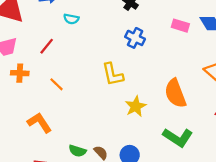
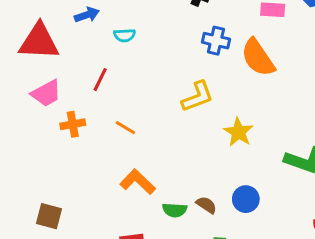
yellow L-shape: (113, 74) -> (198, 97), turned -85
orange semicircle: (175, 93) -> (258, 58), moved
orange L-shape: (39, 123) -> (138, 182), moved

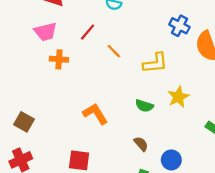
orange line: (125, 128) -> (114, 51), moved
blue circle: (246, 199) -> (171, 160), moved
green semicircle: (175, 210) -> (144, 106), moved

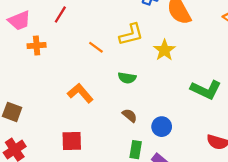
orange line: (114, 51) -> (96, 47), moved
yellow star: (178, 97) -> (164, 50), moved

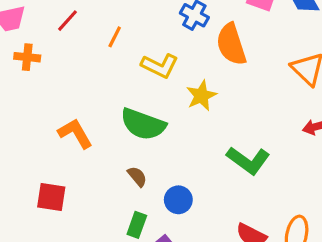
yellow L-shape: (131, 34) -> (160, 66), turned 30
orange line: (96, 47) -> (115, 37), moved, turned 70
green semicircle: (127, 78) -> (143, 124), size x1.8

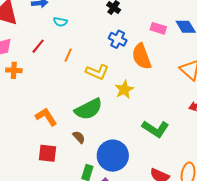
green semicircle: (143, 124) -> (88, 109), turned -44
brown semicircle: (137, 176) -> (79, 137), moved
red square: (51, 197) -> (48, 153), moved
blue circle: (178, 200) -> (113, 156), size x1.8

